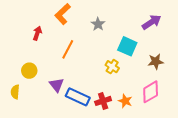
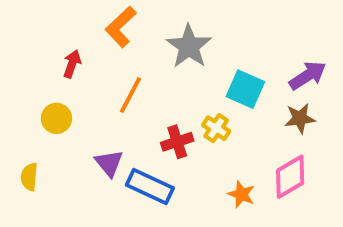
purple arrow: (152, 22) -> (308, 76), moved
gray star: (98, 24) -> (189, 46), size x1.6
yellow circle: (29, 71) -> (56, 118), moved
red cross: (103, 101) -> (177, 142), moved

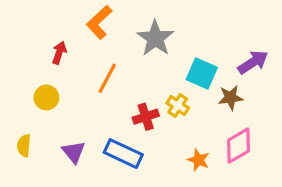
brown star: (300, 118) -> (231, 98), moved
purple triangle: (109, 163) -> (74, 152), moved

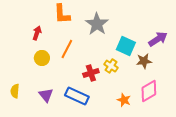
orange L-shape: (99, 22) -> (62, 14), turned -50
yellow circle: (46, 98) -> (42, 58), moved

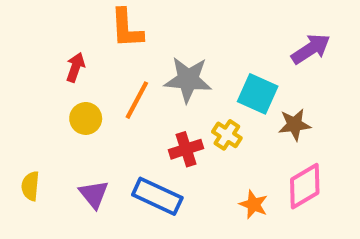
gray star: (97, 24) -> (188, 80), moved, turned -30
purple arrow: (158, 39) -> (311, 49), moved

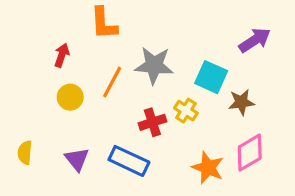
orange star: (254, 204) -> (208, 168), size x1.4

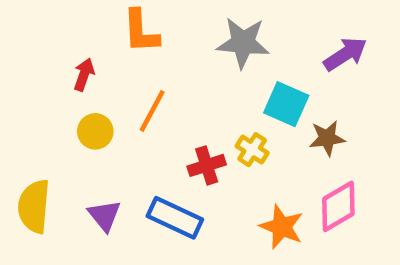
gray star: (154, 65) -> (243, 43), moved
yellow semicircle: (25, 153) -> (34, 206), size x1.6

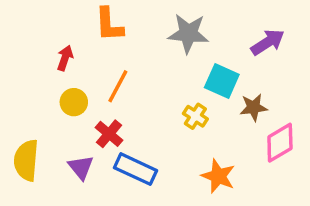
red cross: (207, 165) -> (109, 134), moved, turned -32
pink diamond: (338, 206) -> (280, 143), moved

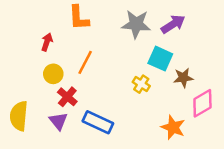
purple arrow: (268, 42) -> (173, 24), moved
red cross: (109, 134) -> (67, 97), moved
orange star: (218, 176) -> (173, 127), moved

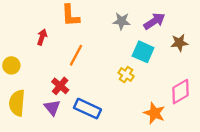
gray star: (136, 24) -> (121, 21), size x0.7
yellow circle: (53, 74) -> (11, 65), moved
brown star: (183, 78) -> (179, 43), moved

